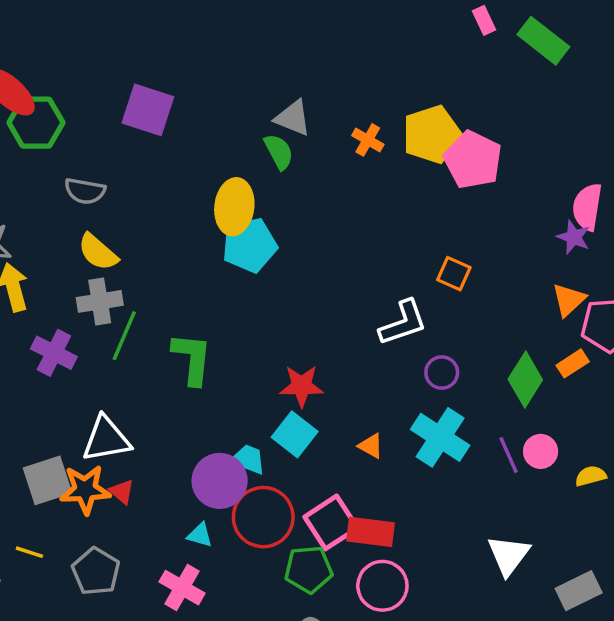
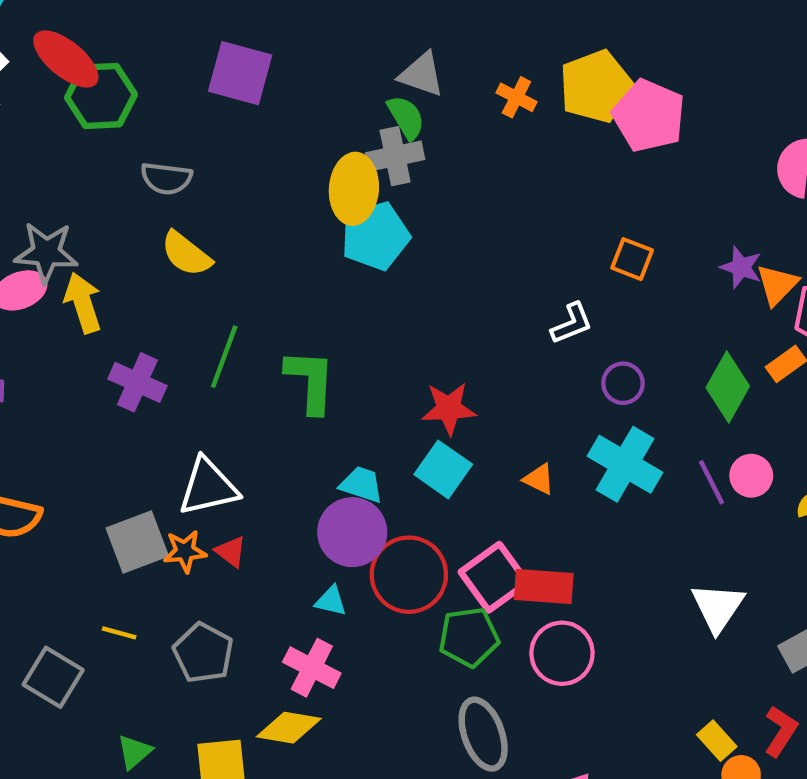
purple star: (574, 237) -> (741, 267), moved
gray cross: (100, 301) -> (395, 156), moved
white L-shape: (403, 323) -> (572, 323), size x0.7
cyan trapezoid: (248, 459) -> (361, 485), moved
orange star: (85, 490) -> (185, 551), size x0.7

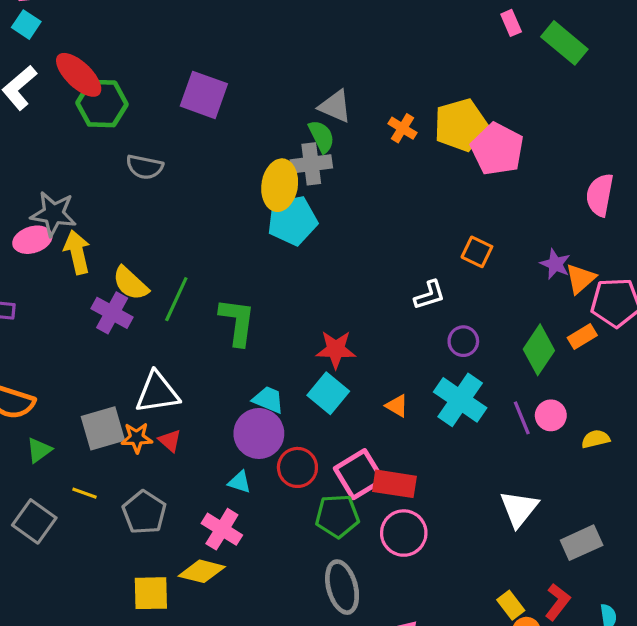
yellow semicircle: (186, 254) -> (130, 283), moved
red circle: (409, 575) -> (297, 467), size x0.7
green triangle: (134, 752) -> (39, 450), moved

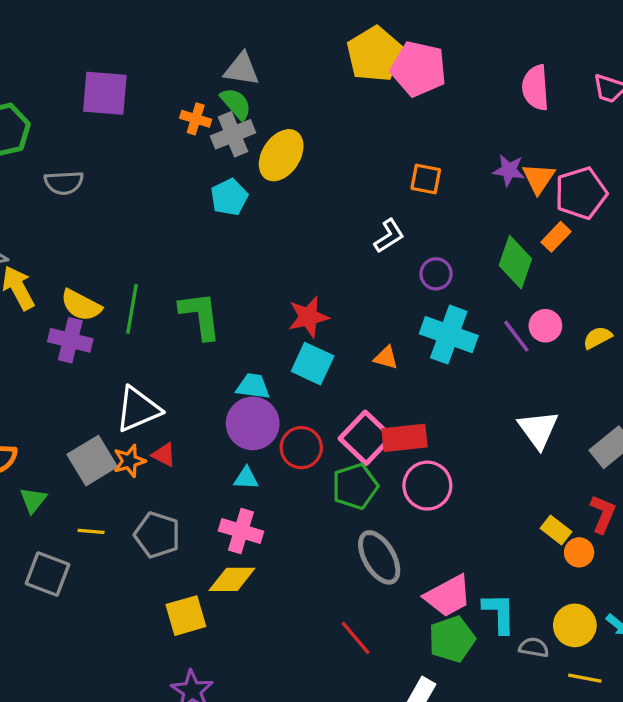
orange cross: (402, 128) -> (196, 119), moved
yellow ellipse: (280, 185) -> (281, 155), moved, turned 39
cyan pentagon: (292, 221) -> (229, 197), size x0.7

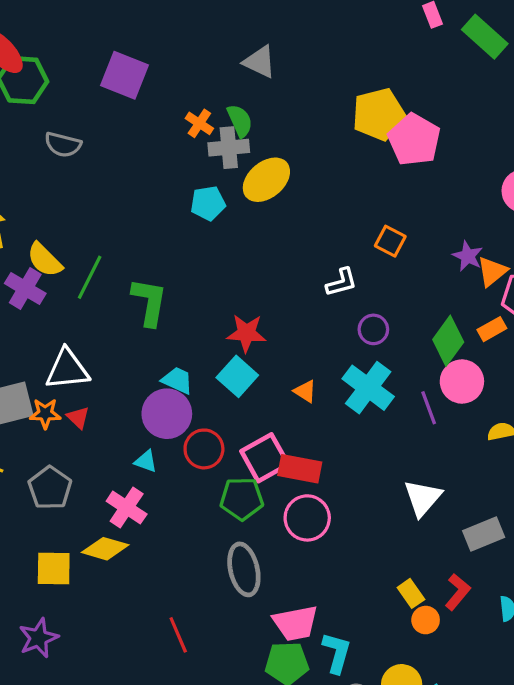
gray triangle: (242, 69) -> (260, 62), moved
pink circle: (545, 326) -> (462, 382), moved, size x1.4
red line: (356, 638) -> (178, 635), moved

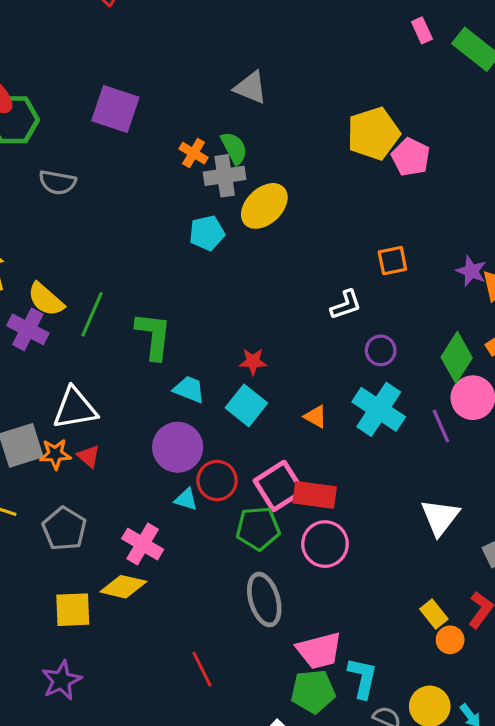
pink pentagon: (414, 140) -> (411, 157), size x0.7
orange square: (390, 241) -> (392, 261), turned -36
red star: (246, 333) -> (253, 361), size x0.7
cyan trapezoid: (177, 380) -> (189, 389), moved
cyan triangle: (146, 461) -> (186, 499), moved

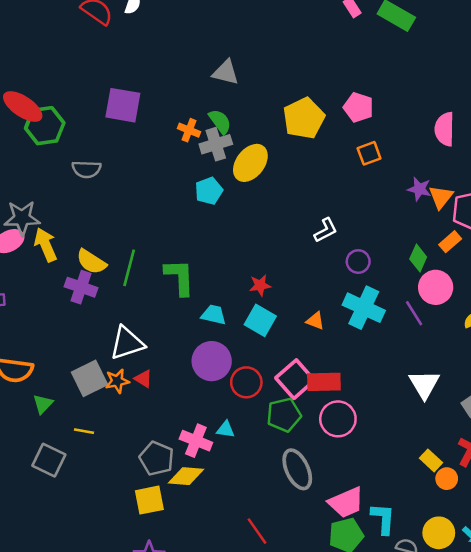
yellow pentagon: (373, 134) -> (304, 118), moved
orange square: (392, 261) -> (369, 153), moved
green diamond: (457, 357) -> (418, 258), size x0.7
cyan triangle: (186, 499) -> (226, 429), moved
gray pentagon: (64, 529) -> (157, 458), moved

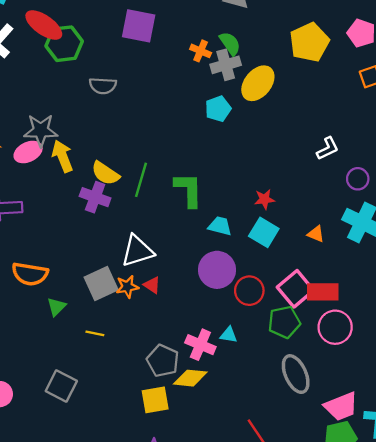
gray square: (49, 460) -> (61, 386), moved

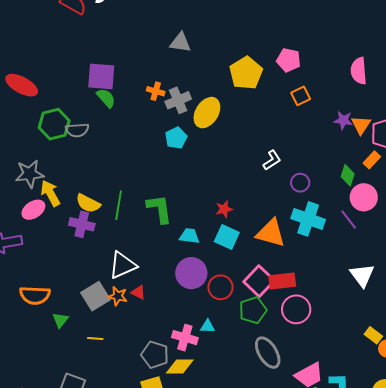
green semicircle: (230, 43) -> (106, 98), moved
green hexagon: (64, 44) -> (54, 124), moved
pink ellipse: (28, 152) -> (33, 210), moved
orange triangle: (316, 234) -> (271, 233), size x2.0
orange star: (127, 287) -> (118, 296), turned 30

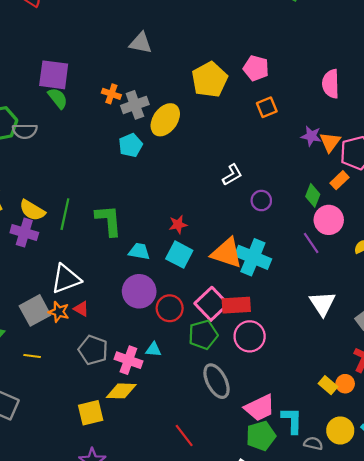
cyan cross: (308, 219) -> (253, 257), moved
yellow rectangle: (373, 335) -> (328, 385), moved
gray pentagon: (155, 355) -> (93, 350), moved

